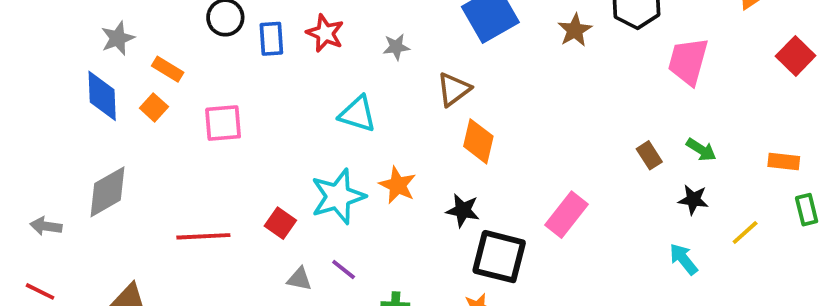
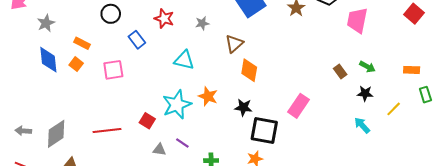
gray star: (118, 38) -> (46, 23), moved
blue rectangle: (271, 39) -> (137, 40), moved, turned -30
gray diamond: (108, 192) -> (56, 134), moved

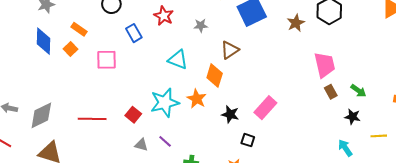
pink trapezoid: (357, 20) -> (325, 65), moved, turned 148
orange diamond: (249, 70) -> (215, 75), moved
pink rectangle: (298, 106) -> (265, 108), moved
yellow line: (394, 109) -> (379, 136), turned 35
black square: (264, 131) -> (248, 140), size x0.5

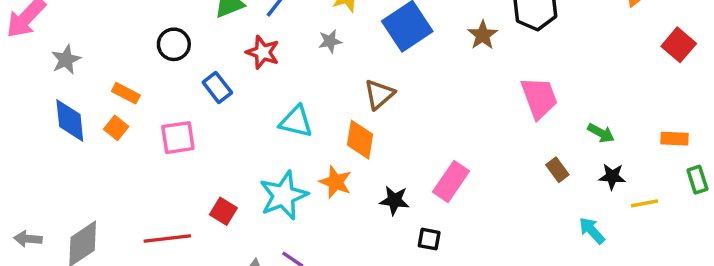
gray star: (201, 26) -> (330, 41), moved
brown rectangle: (331, 92) -> (557, 170), moved
red square: (133, 115) -> (223, 211), moved
black star: (353, 117) -> (612, 177), moved

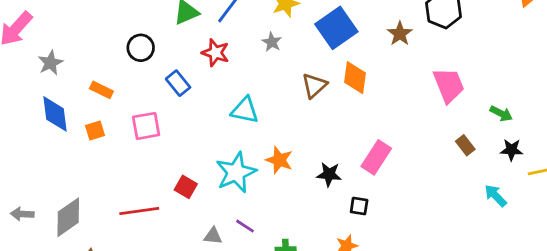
gray star: (330, 41) -> (272, 42), turned -30
orange square: (116, 128) -> (95, 130), moved, turned 36
orange diamond: (360, 140) -> (355, 78), moved

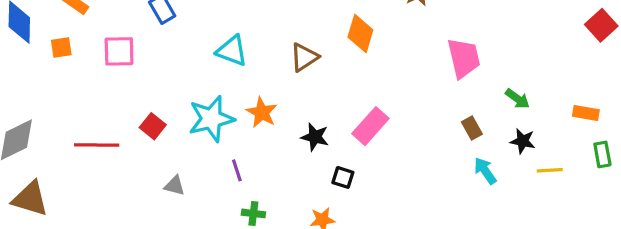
brown triangle: (314, 86) -> (304, 57), moved
cyan arrow: (495, 196) -> (485, 171), moved
purple line: (245, 226) -> (237, 170), moved, turned 30

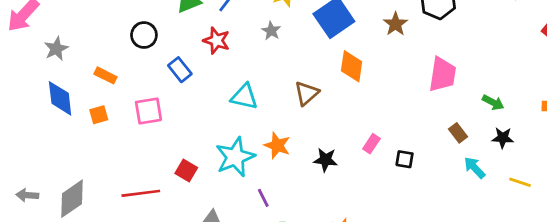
pink trapezoid: (464, 58) -> (442, 74), turned 30
pink rectangle: (370, 126) -> (371, 144), size x0.6
yellow line: (550, 170) -> (520, 182), moved, turned 30
black square: (343, 177) -> (405, 159), moved

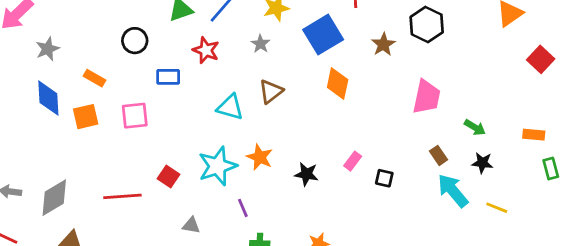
blue rectangle: (180, 70) -> (168, 77), turned -55
brown triangle: (307, 93) -> (271, 91), moved
orange square: (99, 115) -> (86, 117), size x1.4
cyan arrow: (475, 168) -> (453, 191), size x1.5

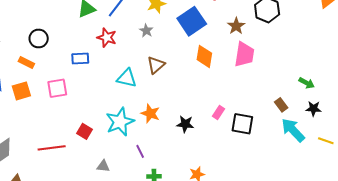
black circle: (135, 41) -> (39, 38), moved
pink trapezoid: (427, 97) -> (244, 54), moved
black square: (384, 178) -> (242, 124), size x1.6

